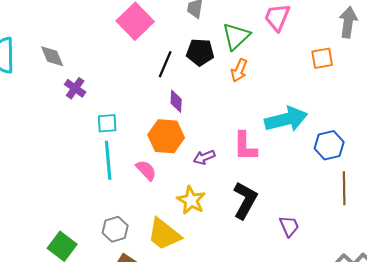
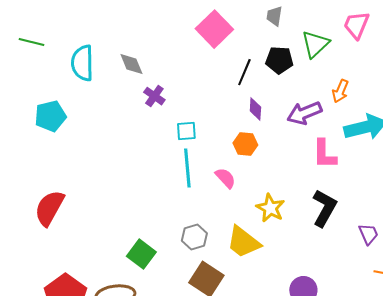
orange arrow: (239, 70) -> (340, 91), moved
orange hexagon: (166, 136) -> (245, 144), size x0.7
purple arrow: (204, 157) -> (304, 113), moved, size x1.6

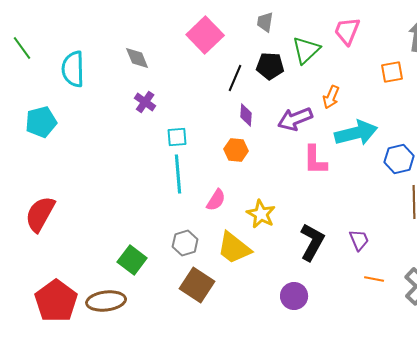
green line: (31, 42) -> (22, 48), turned 40
gray diamond: (131, 64) -> (137, 58), moved
pink semicircle: (225, 178) -> (216, 200), moved, turned 75
black L-shape: (324, 208) -> (312, 242), moved

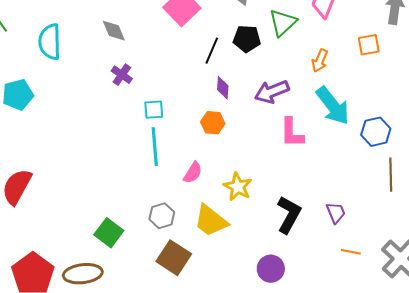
orange arrow: (331, 97) -> (320, 61), moved
cyan arrow: (356, 133) -> (333, 106), turned 66

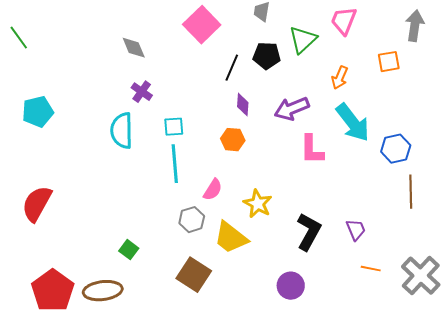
cyan semicircle: (50, 42) -> (122, 131), moved
gray hexagon: (162, 216) -> (192, 220), moved
green square: (109, 233) -> (129, 250), size x0.7

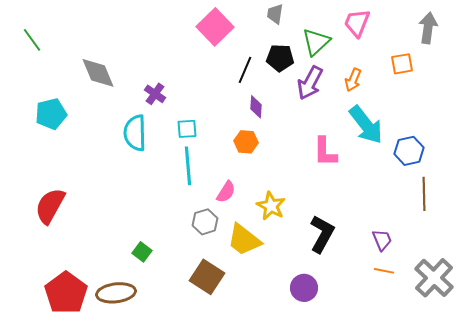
gray diamond: (134, 48) -> (98, 73), moved, size x1.4
purple arrow: (292, 109) -> (310, 83), moved, turned -40
purple trapezoid: (356, 230) -> (382, 240), moved

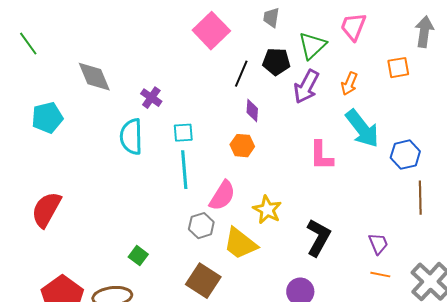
pink semicircle: (226, 192) -> (222, 196), size x1.4

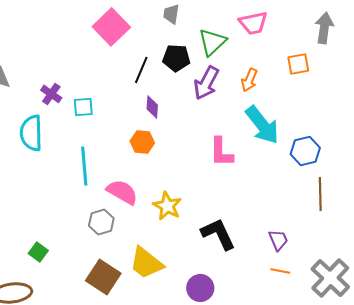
pink trapezoid: (353, 27) -> (253, 23), turned -124
cyan square: (183, 133) -> (83, 107), moved
pink semicircle: (222, 196) -> (122, 192), turned -92
black L-shape: (318, 238) -> (218, 234), turned -54
yellow trapezoid: (240, 244) -> (146, 263), moved

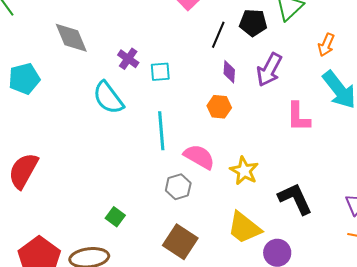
purple arrow: (206, 83) -> (269, 70), moved
cyan semicircle: (31, 133) -> (108, 98), turned -36
yellow trapezoid: (146, 263) -> (244, 228), moved

